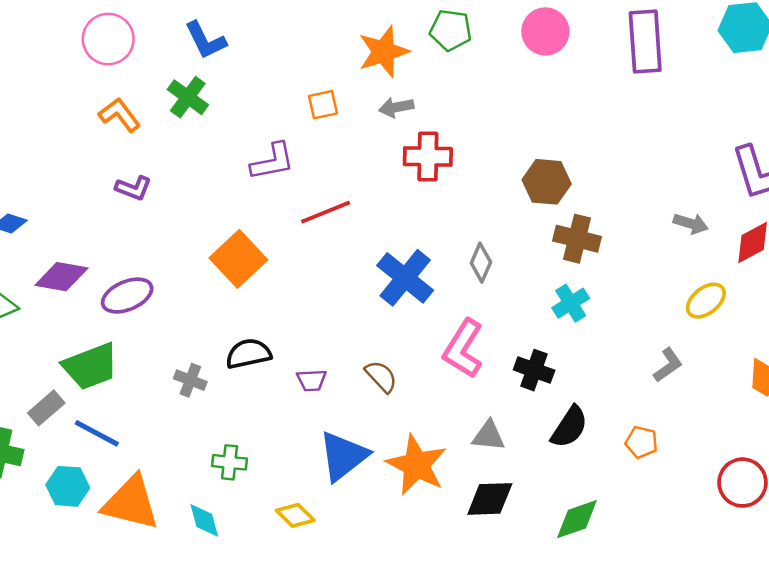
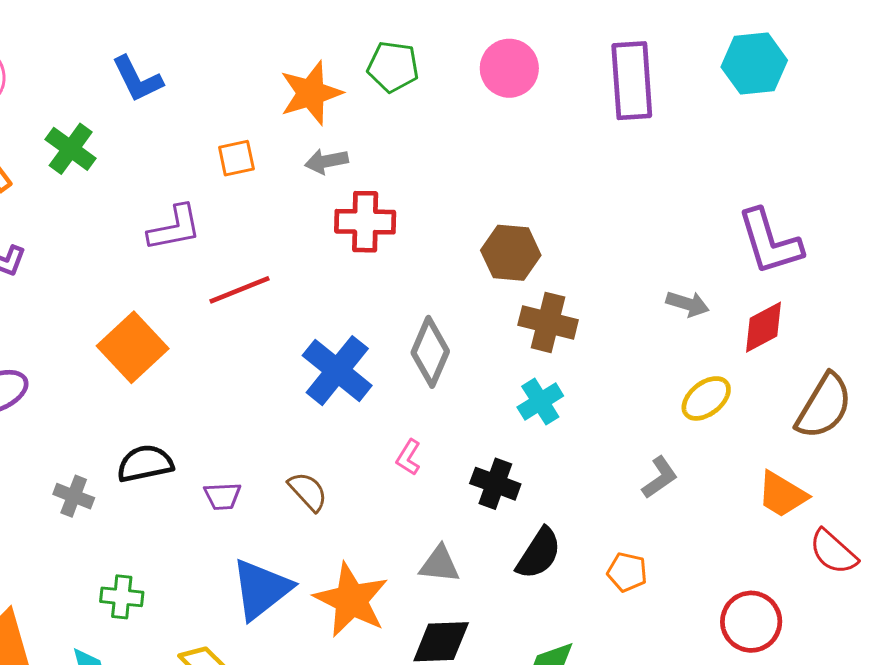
blue L-shape: (205, 40) -> (137, 79), moved
gray diamond: (481, 263) -> (430, 352), size x1.4
pink L-shape: (463, 349) -> (409, 457), size x0.5

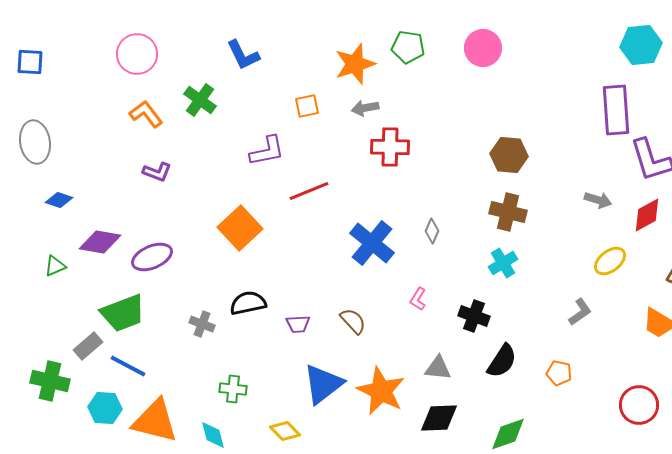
purple rectangle: (632, 81) -> (616, 110), moved
brown hexagon: (511, 253) -> (509, 155), moved
gray diamond: (430, 352) -> (432, 231), size x0.6

